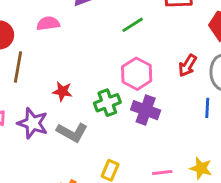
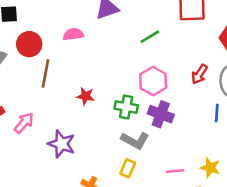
green cross: (107, 103) -> (126, 107), turned 30
purple star: (33, 123) -> (61, 144), moved
gray L-shape: (72, 132) -> (135, 140), moved

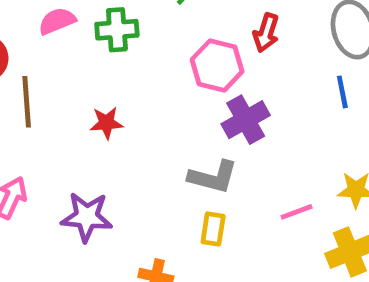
red arrow: (199, 74) -> (266, 33), moved
green cross: (126, 107) -> (117, 30), moved
purple cross: (161, 114) -> (246, 120), turned -35

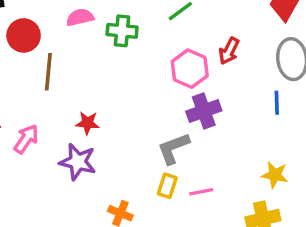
red star: (106, 123) -> (88, 123), moved
gray L-shape: (213, 177) -> (173, 148), turned 135
pink line: (297, 212) -> (201, 192), moved

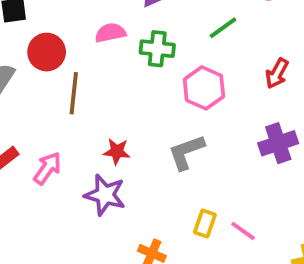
pink hexagon: (190, 69) -> (204, 88), moved
purple cross: (204, 111) -> (278, 143), moved
gray L-shape: (173, 148) -> (186, 152), moved
pink line: (201, 192) -> (243, 231), turned 45

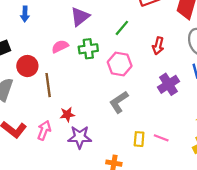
red star: (117, 151) -> (67, 114), moved

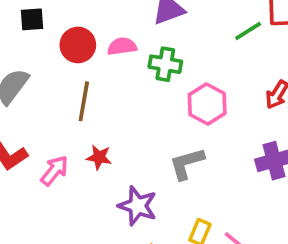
green line: (122, 28) -> (248, 31), moved
red circle: (27, 66) -> (78, 45), moved
purple star: (80, 137) -> (138, 206), moved

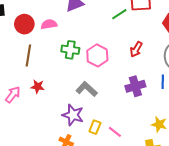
green cross: (165, 64) -> (70, 50), moved
gray L-shape: (187, 164) -> (87, 89), turned 60
purple star: (138, 206) -> (73, 115), moved

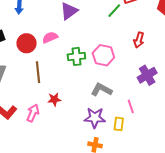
pink line: (115, 132) -> (131, 106), moved, turned 48

